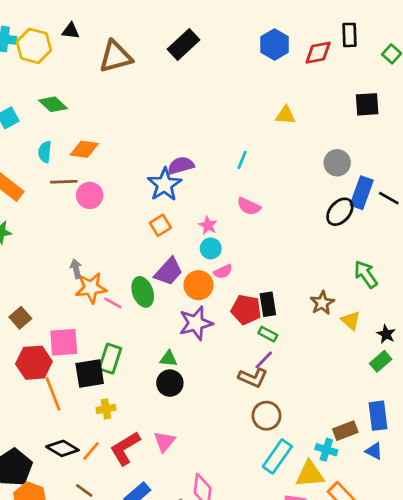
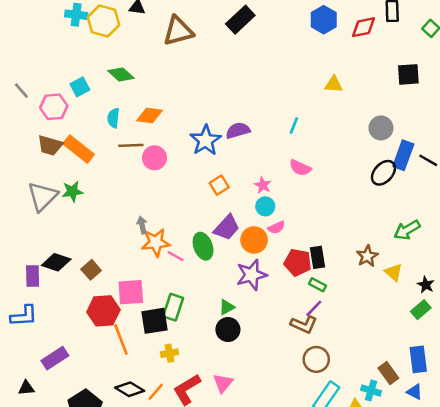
blue star: (164, 185) -> (206, 140), moved
green arrow: (366, 274) -> (407, 230), turned -85
green triangle: (169, 359) -> (227, 307), turned -35
brown rectangle: (345, 431) -> (388, 373), turned 75

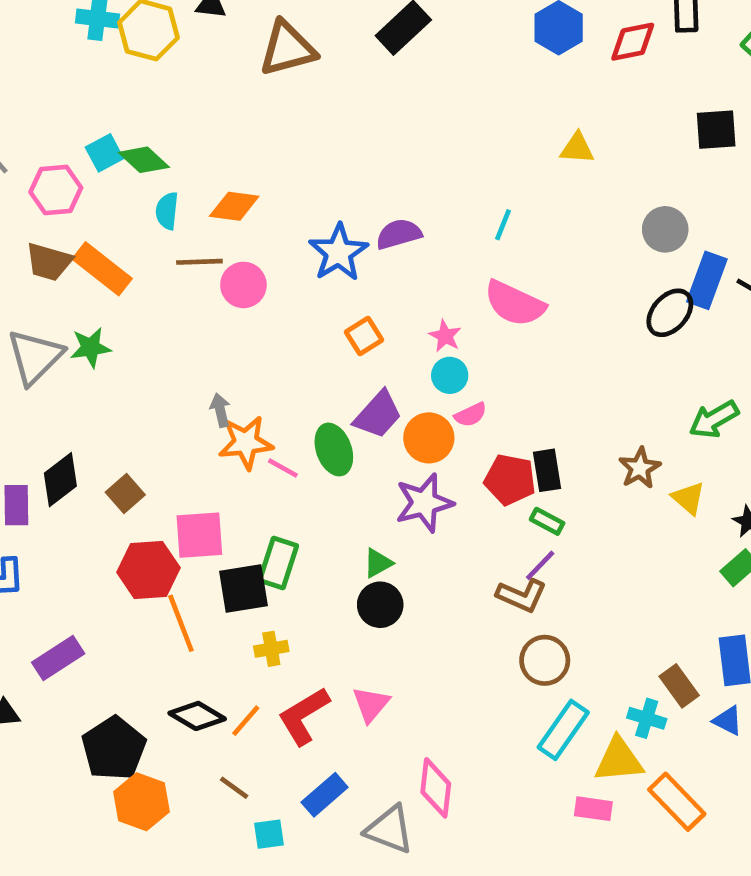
green diamond: (121, 74) -> (144, 160), moved
pink semicircle: (300, 168) -> (515, 304), size x1.5
black diamond: (56, 262) -> (60, 480), turned -56

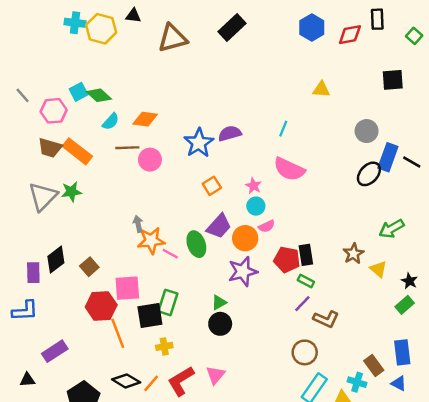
cyan semicircle: (167, 211) -> (111, 122), turned -144
brown L-shape: (522, 595) -> (326, 319), moved

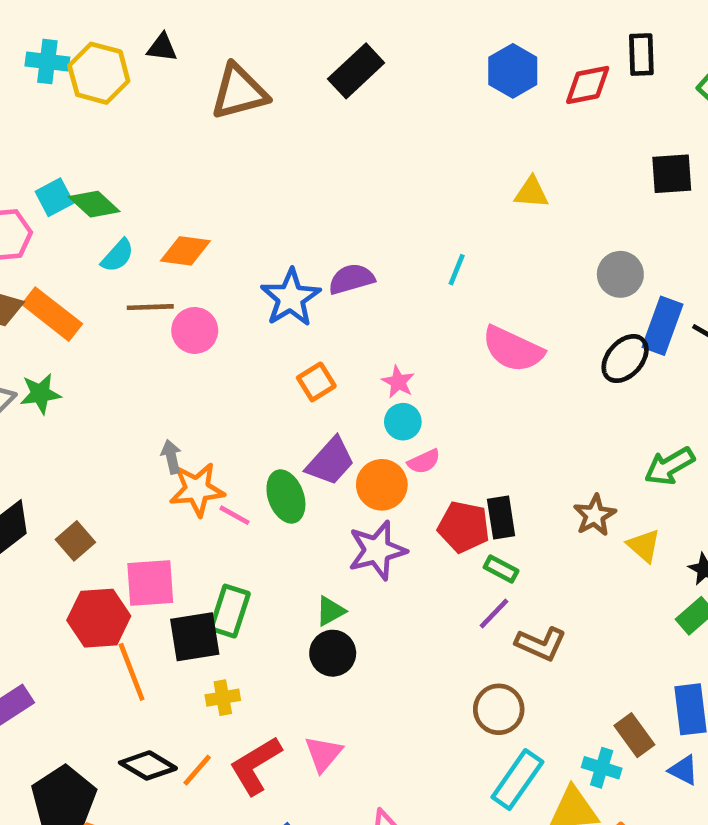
pink semicircle: (289, 169) -> (513, 349), moved

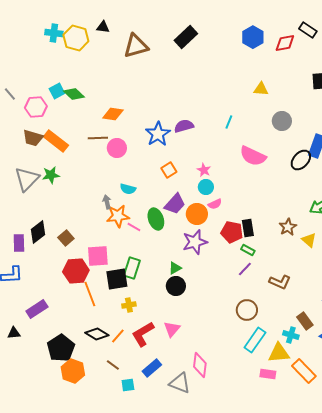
black rectangle: (641, 55) -> (308, 30), turned -54
cyan semicircle: (118, 256) -> (128, 189), moved, turned 63
gray circle: (620, 274) -> (282, 121), moved
brown L-shape: (541, 644) -> (280, 282), moved

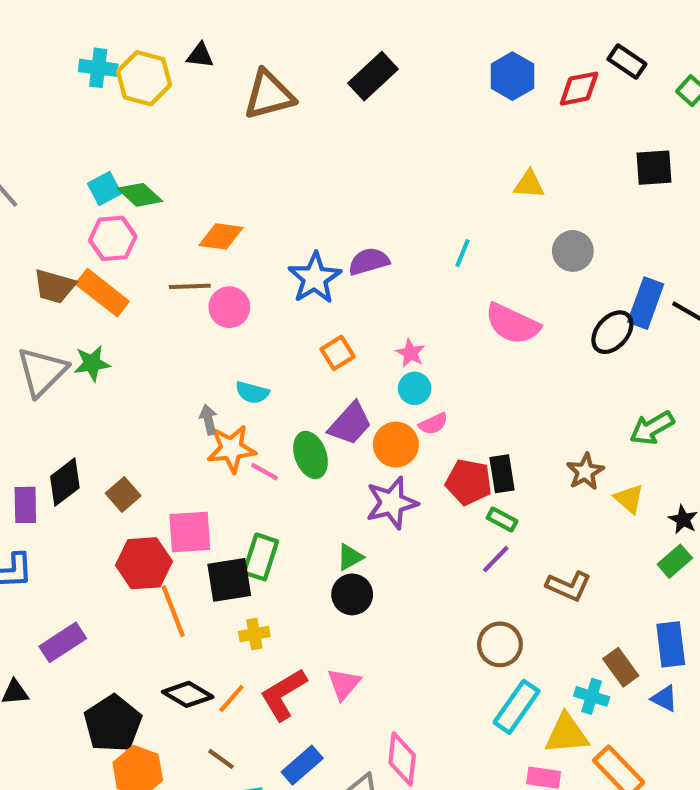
pink hexagon: (36, 107) -> (113, 238), moved

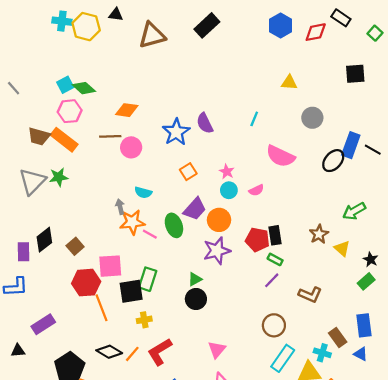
purple semicircle: (369, 261) -> (205, 123), turned -100
pink semicircle: (433, 424) -> (256, 190), moved
pink triangle: (344, 684) -> (217, 350), moved

